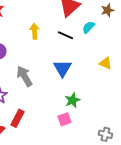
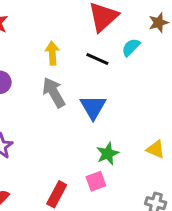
yellow triangle: (105, 63) -> (156, 149), moved
gray arrow: (24, 76) -> (54, 92), moved
red rectangle: (17, 118) -> (57, 194), moved

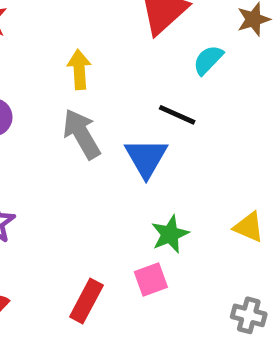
black line: (97, 59) -> (177, 115), moved

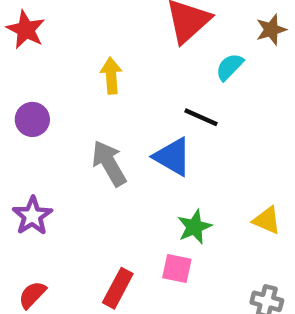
gray arrow: (82, 134) -> (109, 163), moved
blue triangle: (146, 158) -> (173, 157), turned -30
pink square: (151, 280) -> (177, 268), turned 32

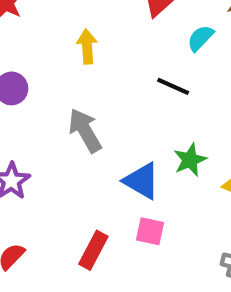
blue triangle: (173, 157) -> (142, 181), moved
green star: (194, 227) -> (190, 160), moved

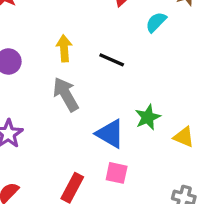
yellow arrow: (87, 46) -> (64, 48), moved
black line: (173, 86) -> (112, 60), moved

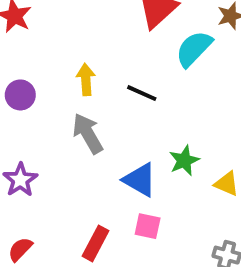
cyan semicircle: (156, 22) -> (194, 49), size x1.5

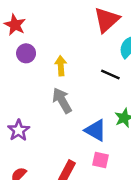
black line: (142, 93) -> (110, 74), moved
purple circle: (20, 95) -> (26, 53), moved

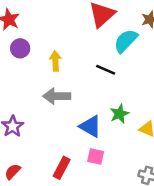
gray arrow: (62, 100) -> (57, 96), turned -60

